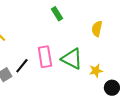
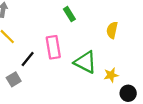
pink rectangle: (45, 57) -> (53, 47), moved
black line: (22, 66) -> (28, 59), moved

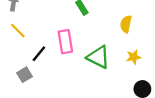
yellow star: (111, 75) -> (134, 57), moved

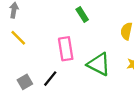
black line: (39, 54) -> (50, 79), moved

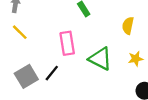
gray square: (25, 82) -> (26, 76), size x1.5

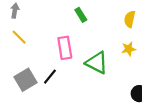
yellow semicircle: (128, 26) -> (130, 19), moved
yellow star: (136, 59) -> (129, 49), moved

